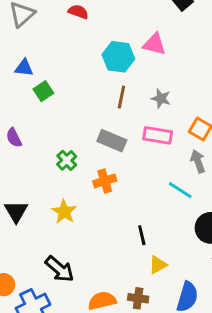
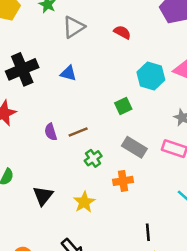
green square: (43, 91) -> (123, 106), moved
brown line: (121, 97) -> (78, 132), moved, turned 48

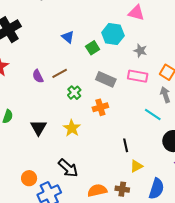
blue triangle: (68, 73) -> (68, 37), moved, turned 32
cyan hexagon: (151, 76) -> (113, 34), moved

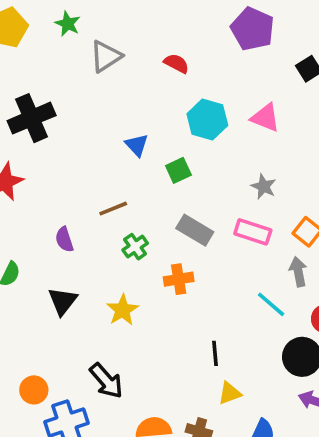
cyan hexagon: (113, 34) -> (207, 120), moved
purple semicircle: (38, 76) -> (64, 239), moved

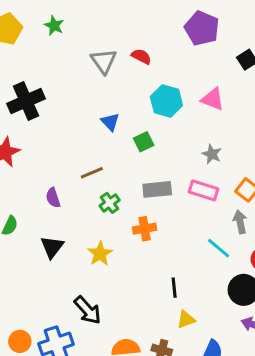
gray triangle: (106, 56) -> (104, 61), moved, turned -32
gray rectangle: (195, 230) -> (157, 189), turned -36
orange circle: (34, 390) -> (20, 341), moved

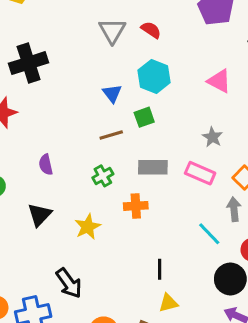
cyan hexagon: (166, 101) -> (154, 76), moved
brown line: (92, 173) -> (111, 135), moved

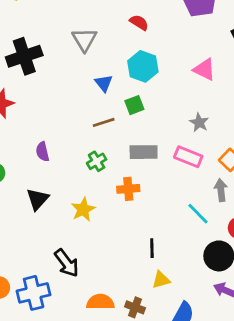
gray triangle: (112, 31) -> (84, 40), moved

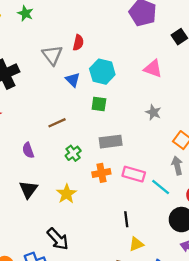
red semicircle: (139, 23) -> (78, 43), moved, turned 77
blue triangle: (104, 83) -> (73, 80), moved
green square: (134, 105) -> (99, 104), turned 35
brown line: (104, 122) -> (57, 123), moved
pink rectangle: (188, 157) -> (134, 174), moved

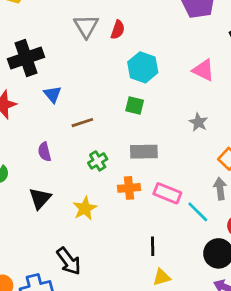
gray triangle: (52, 55) -> (86, 26), moved
blue triangle: (73, 80) -> (53, 94), moved

